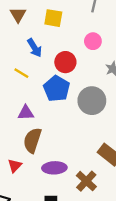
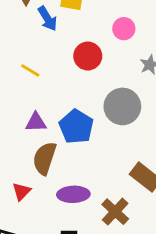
blue arrow: (35, 48) -> (47, 19), moved
blue pentagon: (57, 89) -> (76, 127), moved

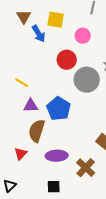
pink circle: (124, 29) -> (83, 36), moved
yellow line: (30, 70) -> (22, 83), moved
gray circle: (122, 106) -> (87, 80), moved

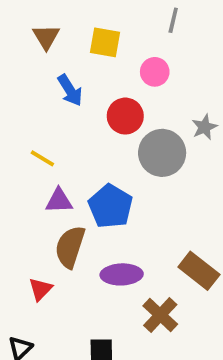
blue arrow: (39, 34) -> (70, 90), moved
purple ellipse: (57, 156) -> (122, 274), moved

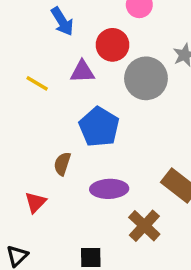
purple triangle: (59, 201) -> (82, 72), moved
brown semicircle: (70, 247) -> (62, 164), size x0.6

